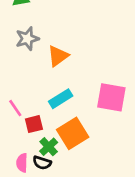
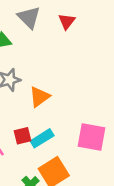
red square: (34, 124) -> (23, 136), moved

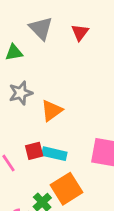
cyan rectangle: (42, 138) -> (54, 154), turned 45

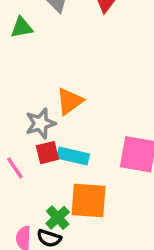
gray star: (21, 93) -> (41, 123), moved
orange square: (66, 189) -> (88, 201), turned 36

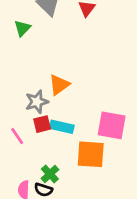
green triangle: (22, 27) -> (22, 28), turned -36
orange square: (88, 201) -> (91, 154), moved

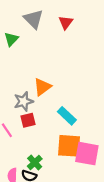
pink square: (112, 125) -> (87, 154), moved
cyan rectangle: (62, 127) -> (67, 116), moved, turned 30

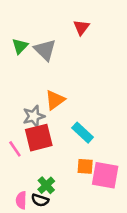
gray triangle: (34, 19) -> (45, 50), moved
red square: (28, 120) -> (39, 138), size x1.6
orange square: (69, 146) -> (85, 166), size x0.6

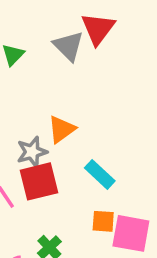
red triangle: (81, 27) -> (98, 29), size x1.5
gray triangle: (45, 50) -> (68, 46), moved

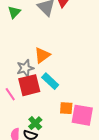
cyan rectangle: (100, 174) -> (50, 81), moved

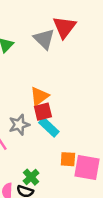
gray star: (25, 68) -> (19, 125), moved
red square: (29, 85) -> (43, 112), moved, size x0.7

